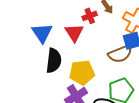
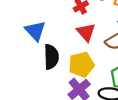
red triangle: (74, 33) -> (86, 32), moved

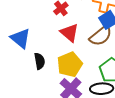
black semicircle: (51, 57) -> (40, 61), size x0.7

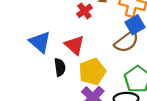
red triangle: (70, 33) -> (74, 45), moved

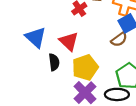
brown semicircle: (127, 42) -> (119, 39), size x0.7

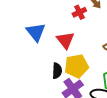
black semicircle: (54, 62) -> (57, 71), moved

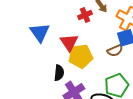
yellow pentagon: (76, 66) -> (81, 56), moved

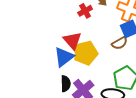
blue triangle: (40, 33) -> (64, 57), moved, turned 35
black semicircle: (59, 73) -> (66, 84), moved

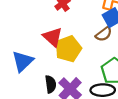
blue triangle: (64, 57) -> (23, 61), moved

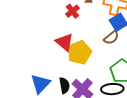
blue triangle: (23, 61) -> (40, 84), moved

